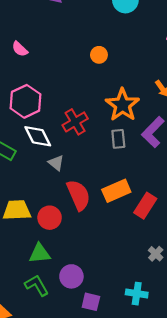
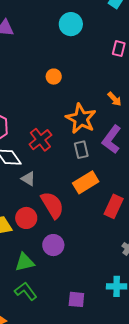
orange rectangle: (116, 191) -> (86, 182), moved
red circle: (50, 218) -> (26, 218), moved
purple circle: (71, 276) -> (53, 245), moved

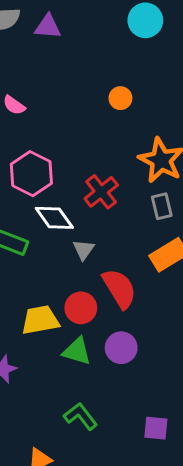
gray triangle: (28, 179) -> (84, 250), turned 35
green triangle: (25, 262) -> (77, 351), moved, turned 30

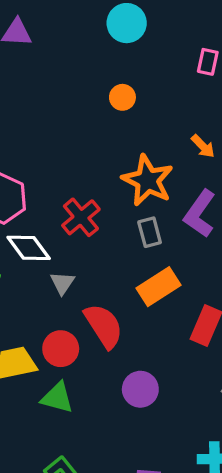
orange circle: (120, 98) -> (122, 97), moved
purple circle: (121, 348) -> (140, 389), moved

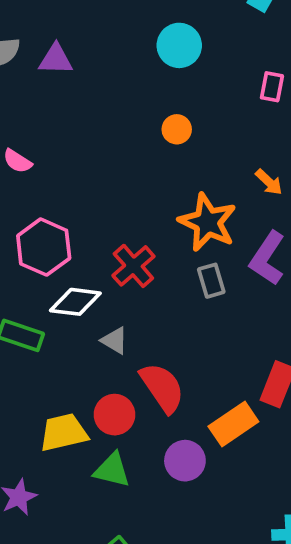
white diamond: (29, 248) -> (75, 302), turned -45
gray triangle: (62, 283) -> (114, 341), turned -32
orange rectangle: (158, 287) -> (233, 424), moved
purple circle: (140, 389) -> (185, 461), moved

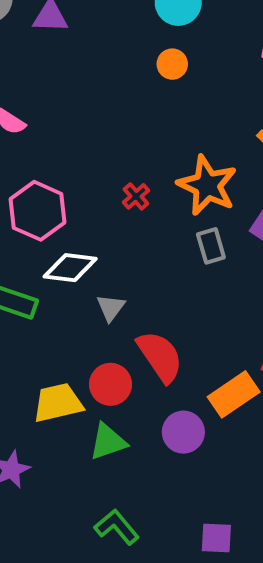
orange circle: (177, 129) -> (172, 64), moved
red cross: (133, 266) -> (136, 196), moved, size x0.6
gray triangle: (114, 341) -> (111, 308), turned 36
green triangle: (112, 470) -> (108, 442), turned -33

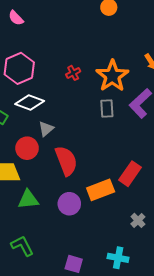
red circle: (111, 384) -> (27, 148), moved

